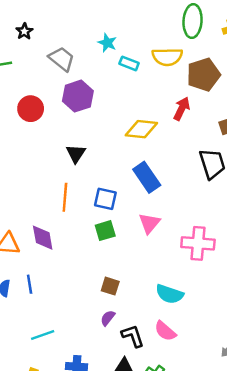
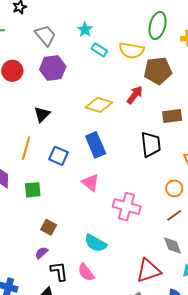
pink triangle: (149, 223) -> (90, 183), turned -42
green square: (105, 231) -> (33, 190), moved

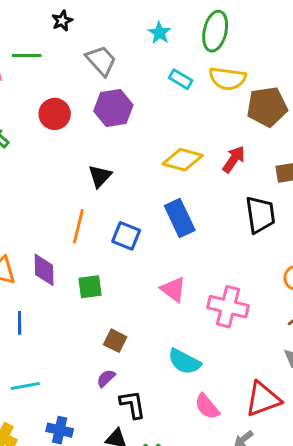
green ellipse: (158, 25) -> (215, 31), moved
cyan star: (85, 30) -> (159, 33), moved
red arrow: (135, 95) -> (234, 159), moved
pink triangle: (90, 183) -> (173, 289), moved
pink semicircle: (86, 272) -> (207, 407), moved

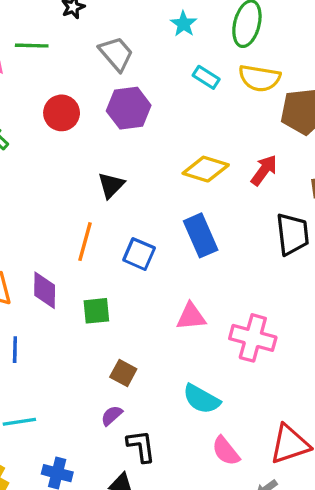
pink triangle: (173, 289) -> (191, 316), turned -44

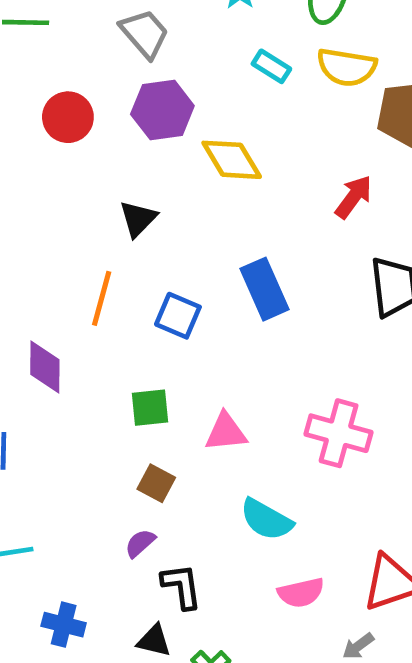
yellow diamond: (206, 169) -> (232, 160), moved, turned 42
green square: (96, 311) -> (150, 408), moved
pink triangle: (191, 316) -> (226, 432), moved
pink semicircle: (226, 451) -> (301, 593), turned -64

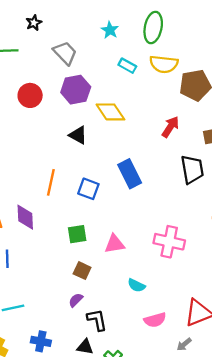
black triangle: (138, 219) -> (78, 135), moved, turned -42
cyan semicircle: (266, 520) -> (136, 285), size x0.7

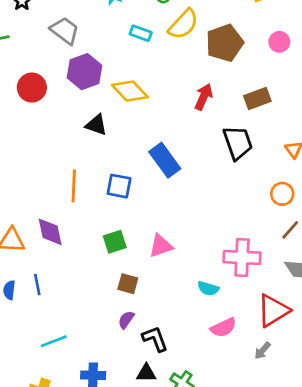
yellow semicircle: (164, 64) -> (183, 24), turned -44
pink cross: (169, 242) -> (242, 257), moved
cyan semicircle: (136, 285) -> (208, 288), moved

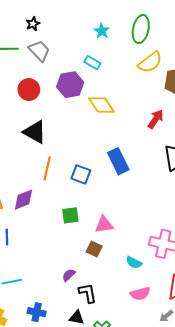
gray trapezoid: (65, 31) -> (39, 51), moved
cyan rectangle: (141, 33) -> (92, 63), moved
black triangle: (96, 125) -> (35, 132), moved, size x1.4
purple diamond: (50, 232) -> (24, 200), turned 70
brown square: (128, 284) -> (94, 249), moved

